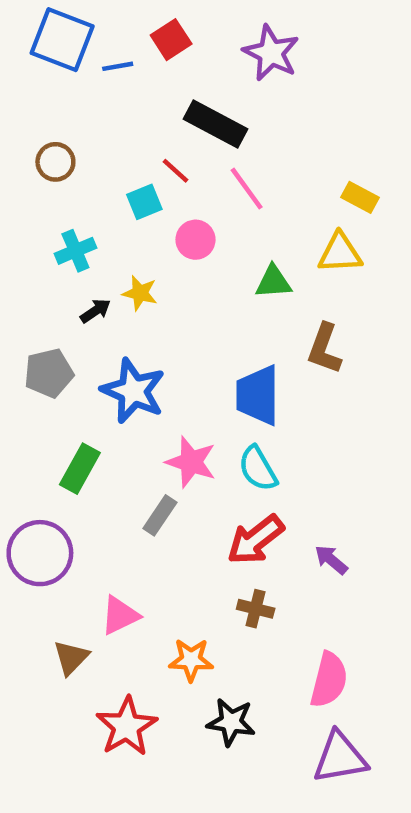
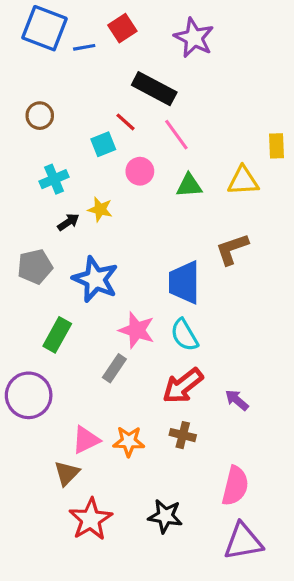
yellow rectangle: (360, 197) -> (277, 146), moved, turned 60
green triangle: (273, 282) -> (189, 186), moved
brown L-shape: (324, 349) -> (232, 249), turned 51
brown triangle: (71, 658) -> (67, 473), moved
orange star: (191, 660) -> (129, 441), moved

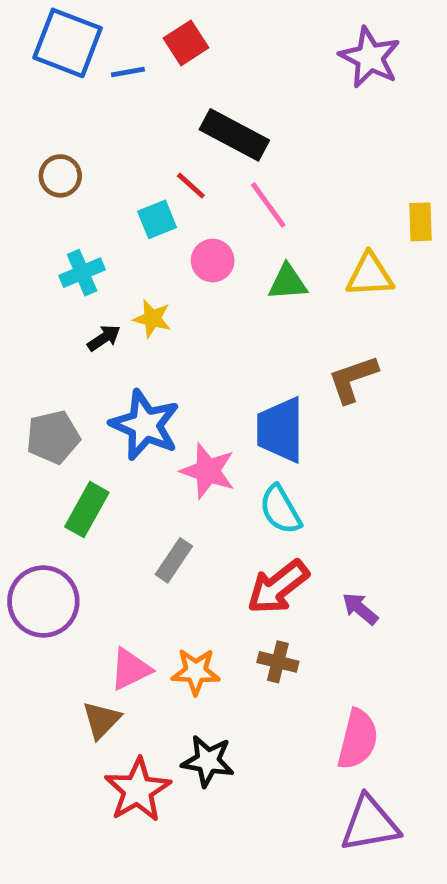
purple star: (194, 38) -> (370, 57), moved
gray pentagon: (35, 267) -> (53, 437), moved
pink star: (137, 330) -> (208, 471), moved
black star: (165, 516) -> (208, 761), moved

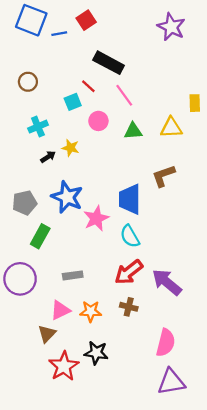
pink star: (208, 471) -> (96, 218), turned 30
gray rectangle: (174, 560) -> (73, 275), moved, turned 48
purple arrow: (360, 609) -> (167, 282), size x1.8

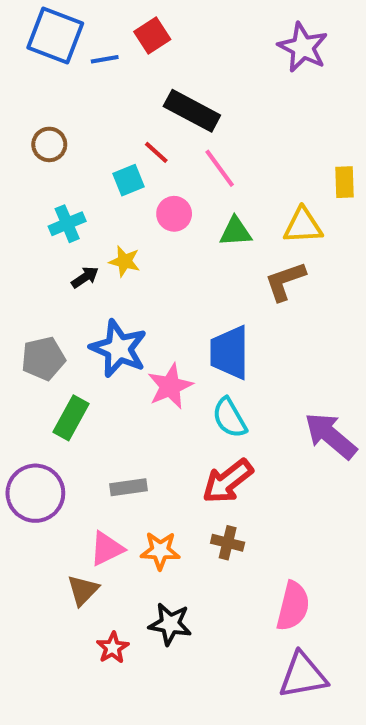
brown L-shape: (163, 176) -> (285, 281), moved
purple arrow: (167, 282) -> (331, 436), moved
red star: (64, 366) -> (113, 648), size x0.6

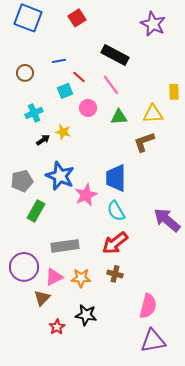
blue line: (105, 59) -> (59, 61), moved
black rectangle: (192, 111) -> (115, 55), moved
gray rectangle: (129, 487) -> (65, 246), size x1.5
purple circle: (35, 493) -> (24, 267), moved

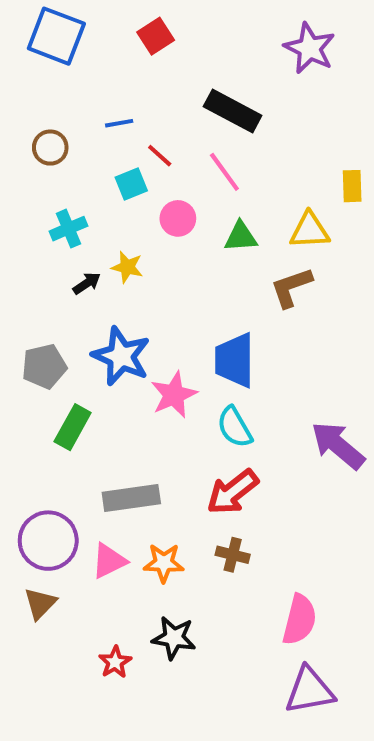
brown triangle: (42, 298) -> (40, 603), moved

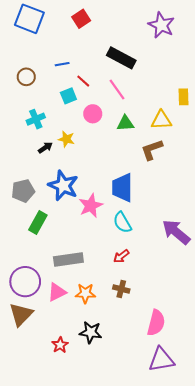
red arrow: (233, 492) -> (121, 256), size x0.6
brown triangle: (40, 603) -> (21, 314), size x1.4

